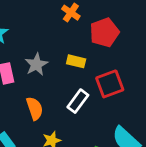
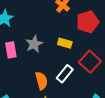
red square: (110, 84) -> (90, 62), turned -30
orange semicircle: (35, 108) -> (41, 81), moved

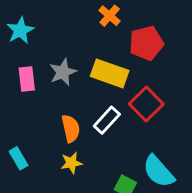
yellow rectangle: (65, 43) -> (110, 73), size x1.6

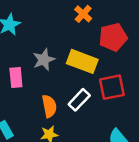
pink rectangle: (27, 79) -> (16, 78), moved
red square: (146, 104) -> (112, 87), turned 32

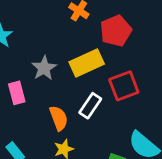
yellow rectangle: (82, 61) -> (87, 63), turned -36

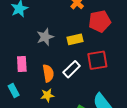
yellow rectangle: (87, 63) -> (75, 39), size x0.7
pink rectangle: (17, 93) -> (22, 64), moved

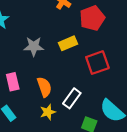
gray star: (45, 37) -> (34, 46), turned 30
white rectangle: (72, 69) -> (72, 98), moved

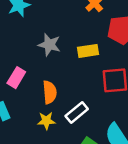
pink rectangle: (13, 82) -> (16, 78), turned 30

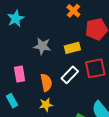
pink rectangle: (16, 78) -> (20, 74), turned -35
white rectangle: (77, 112) -> (70, 75), moved

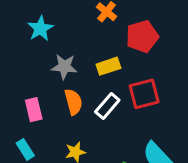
cyan star: (16, 19) -> (40, 29), moved
orange semicircle: (46, 83) -> (73, 102), moved

